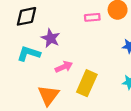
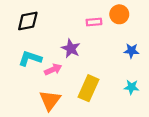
purple star: (51, 38) -> (71, 48), moved
pink arrow: (64, 67) -> (53, 69), moved

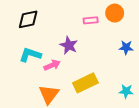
cyan star: (131, 87) -> (126, 91), moved
yellow rectangle: (88, 88) -> (85, 83), turned 40

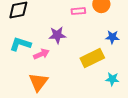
purple star: (69, 45) -> (57, 35), turned -30
yellow rectangle: (85, 83) -> (92, 58), moved

